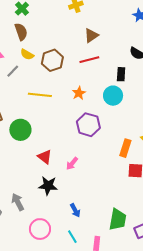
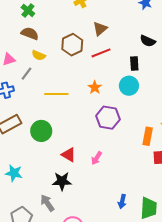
brown semicircle: (21, 32) -> (30, 33), turned -42
brown hexagon: (52, 60) -> (72, 45), moved
black star: (48, 186) -> (62, 181), moved
blue arrow: (75, 210) -> (122, 201), moved, turned 48

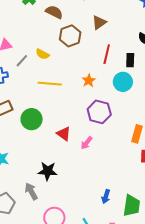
brown semicircle: (30, 33) -> (54, 12), moved
red line: (101, 53) -> (107, 54), moved, turned -60
yellow semicircle: (39, 55) -> (42, 54), moved
red triangle: (69, 155) -> (64, 134), moved
pink arrow: (97, 158) -> (87, 143), moved

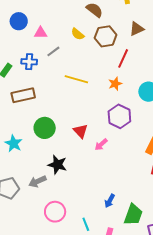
yellow semicircle: (42, 54) -> (78, 34), moved
red line: (107, 54) -> (123, 58), moved
green circle: (32, 119) -> (45, 128), moved
gray arrow: (31, 191) -> (37, 181), turned -96

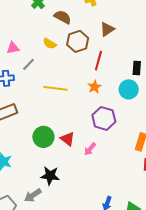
green circle: (45, 128) -> (43, 137), moved

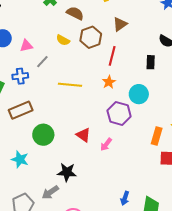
cyan circle: (129, 89) -> (139, 94), moved
green circle: (43, 137) -> (43, 135), moved

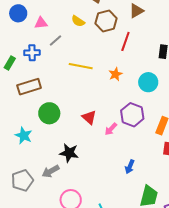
orange star: (109, 82) -> (115, 74), moved
purple hexagon: (119, 114) -> (132, 115), moved
blue arrow: (125, 198) -> (130, 167), moved

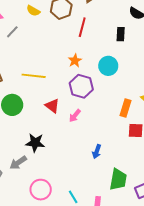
yellow line: (81, 66) -> (34, 76), moved
purple hexagon: (132, 115) -> (81, 86), moved

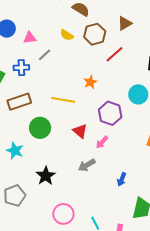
red line: (82, 27) -> (115, 54), turned 30
orange star: (75, 61) -> (90, 82), moved
black star: (35, 143) -> (46, 176), moved, turned 30
gray arrow: (18, 163) -> (87, 165), moved

